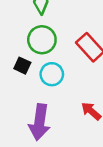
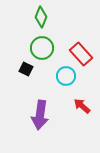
cyan circle: (52, 74) -> (66, 76), moved

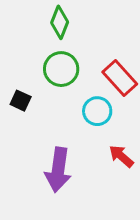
black square: (26, 69) -> (21, 101), moved

